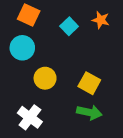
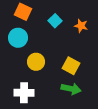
orange star: (101, 20) -> (81, 26), moved
white cross: (30, 117) -> (24, 93), turned -36

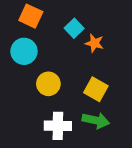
orange star: (81, 26) -> (94, 43), moved
white cross: (24, 93) -> (58, 126), moved

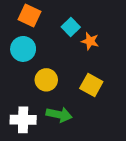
green arrow: (96, 120) -> (59, 115), moved
white cross: (58, 126) -> (23, 120), moved

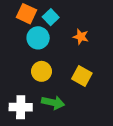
cyan square: (71, 27) -> (51, 17), moved
cyan circle: (23, 49) -> (38, 38), moved

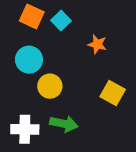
cyan circle: (38, 38) -> (29, 60), moved
yellow square: (82, 76) -> (113, 93), moved

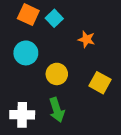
yellow circle: (50, 86) -> (57, 74), moved
green arrow: (64, 124) -> (57, 110), turned 60

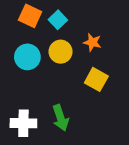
yellow circle: (57, 74) -> (61, 52), moved
yellow square: (100, 83) -> (96, 79), moved

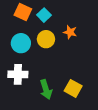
yellow square: (96, 79) -> (73, 88), moved
white cross: (23, 123) -> (18, 74), moved

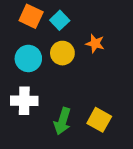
green arrow: (46, 89) -> (62, 121), turned 36

